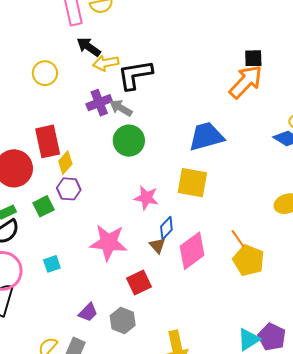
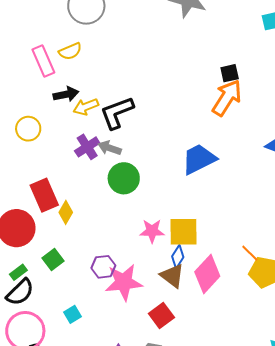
black arrow: (89, 47) -> (66, 94), turned 145
yellow square: (192, 183) -> (183, 232), moved
purple hexagon: (69, 189) -> (103, 267), moved
brown triangle: (157, 246) -> (172, 276), size x1.5

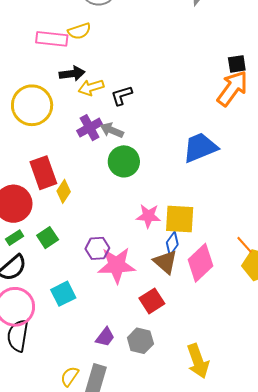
pink rectangle: (43, 61) -> (52, 39), turned -64
black L-shape: (117, 113) -> (122, 95), size x0.6
yellow circle: (28, 129) -> (32, 105), size x1.6
green rectangle: (18, 272) -> (15, 238), moved
cyan square: (73, 314) -> (63, 294), size x1.4

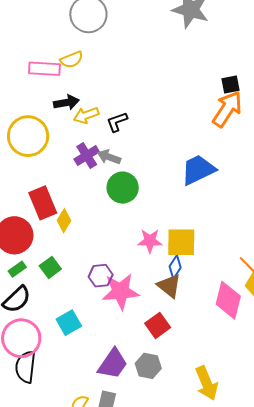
pink diamond: (201, 263) -> (228, 300), moved, turned -30
purple trapezoid: (105, 337) -> (113, 364), size x1.6

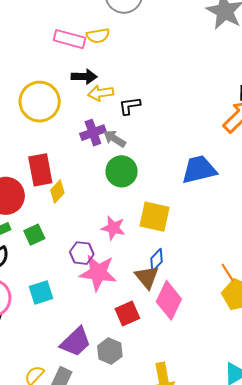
pink star: (150, 241) -> (113, 228), moved
yellow square: (181, 242) -> (154, 217), moved
pink diamond: (228, 300) -> (169, 300), moved

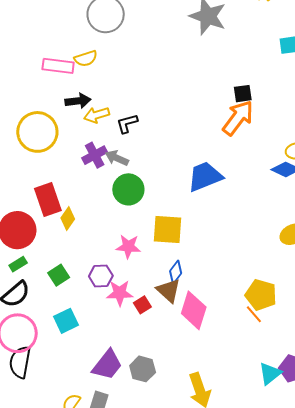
green square: (34, 235) -> (59, 275), moved
pink star: (98, 273) -> (120, 293), size x0.7
orange line: (228, 273) -> (254, 314), moved
red square: (127, 314) -> (142, 305), moved, size x0.7

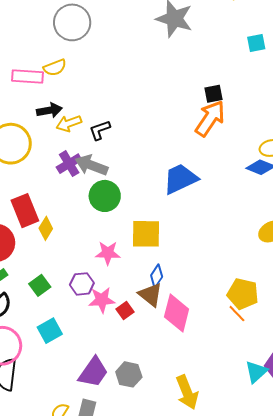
gray arrow: (117, 158) -> (91, 165), size x1.4

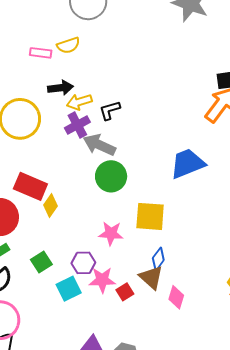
pink rectangle: (28, 76) -> (41, 53), size x0.7
purple cross: (69, 164) -> (77, 125), moved
red rectangle: (25, 211) -> (30, 186), turned -48
pink diamond: (177, 313) -> (176, 297), size x0.6
cyan square: (50, 331) -> (69, 289), moved

